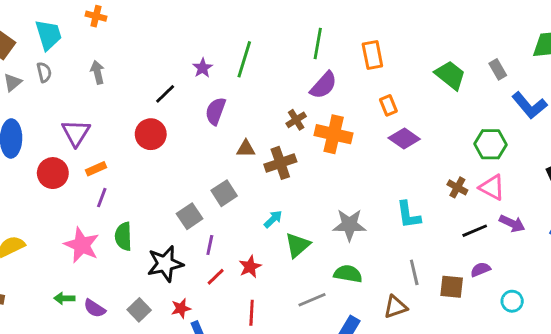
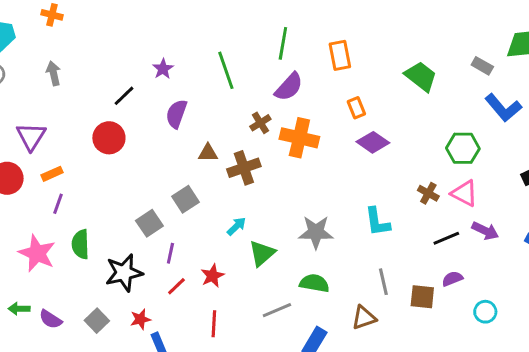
green line: (244, 59) -> (226, 70), moved, turned -36
gray rectangle: (498, 69) -> (482, 66), moved, turned -30

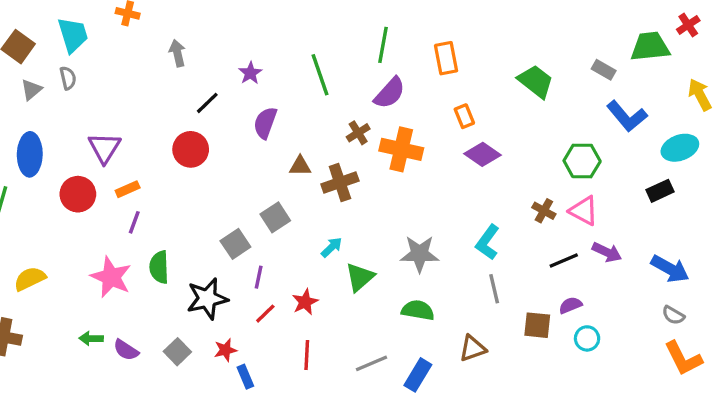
gray arrow: (54, 73) -> (177, 53), moved
cyan L-shape: (377, 222) -> (488, 242), turned 44
gray line: (383, 282) -> (494, 289), moved
gray line: (277, 310) -> (371, 363), moved
cyan circle: (485, 312) -> (587, 338), moved

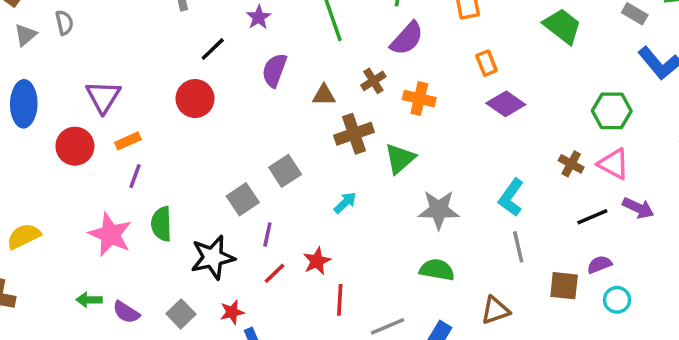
orange cross: (401, 149) -> (419, 99), size x0.7
brown triangle: (300, 166) -> (324, 95), moved
green triangle: (360, 277) -> (400, 159), moved
red line: (307, 355) -> (340, 300), moved

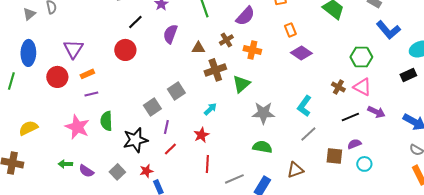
purple line: (135, 176) -> (91, 94), turned 56
gray line: (518, 247) -> (308, 134), turned 60
red star: (317, 261) -> (201, 135), moved

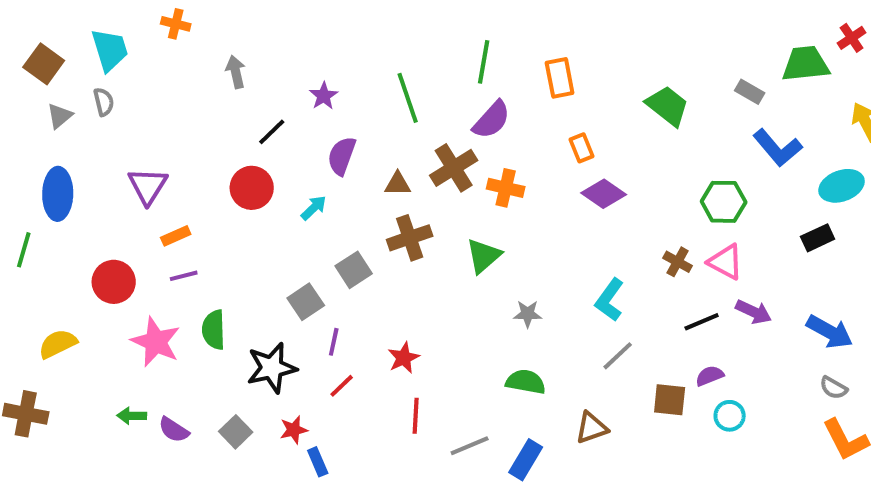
brown cross: (226, 40) -> (454, 168), size x1.6
brown cross: (215, 70) -> (410, 238), moved
red circle: (57, 77) -> (114, 282), moved
cyan arrow: (210, 109) -> (314, 208), moved
gray star: (263, 113) -> (528, 314), size x0.6

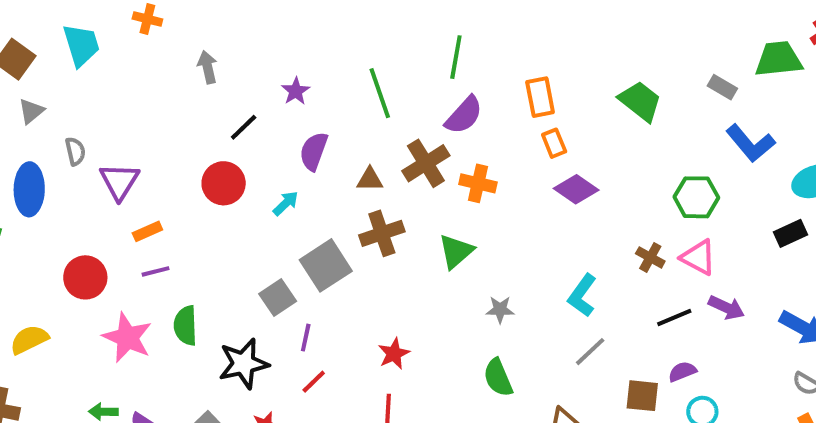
orange rectangle: (560, 78) -> (540, 97), moved
gray semicircle: (104, 102) -> (75, 151), moved
gray square: (354, 270) -> (326, 265), size x1.4
red star: (404, 358) -> (394, 354), moved
green semicircle: (526, 382) -> (498, 378), turned -123

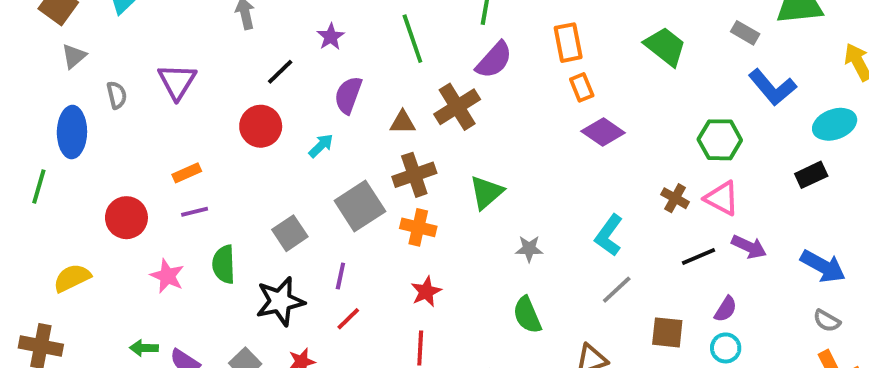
purple triangle: (119, 181) -> (177, 81), moved
orange cross: (478, 183) -> (418, 227), moved
gray square: (278, 297) -> (290, 233), moved
pink star: (127, 338) -> (167, 276), size x0.7
purple semicircle: (682, 372) -> (726, 309), moved, turned 144

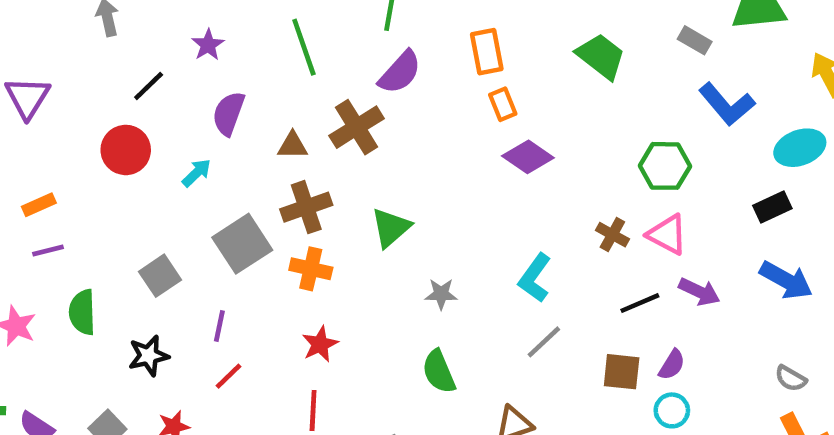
blue arrow: (823, 266) -> (786, 280), moved
black star: (280, 301) -> (149, 356), size x0.7
brown square: (667, 332) -> (622, 372), moved

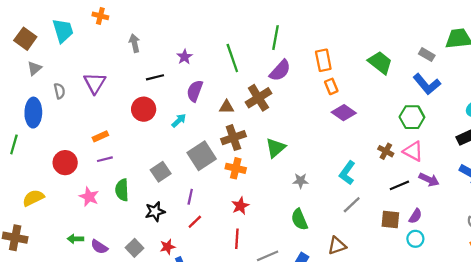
black line: (149, 86) -> (155, 77), turned 30
blue L-shape: (727, 104) -> (427, 84), moved

